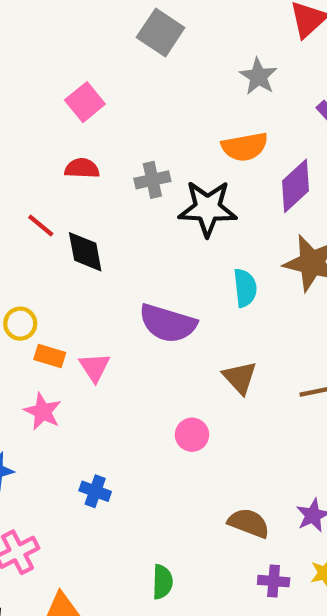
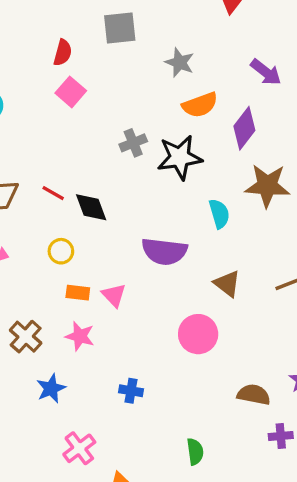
gray square: (161, 33) -> (120, 28), turned -30
gray star: (258, 76) -> (180, 62), moved
red semicircle: (82, 168) -> (63, 53), moved, turned 112
yellow circle: (20, 324) -> (61, 251), moved
pink circle: (192, 435) -> (198, 334), size x1.5

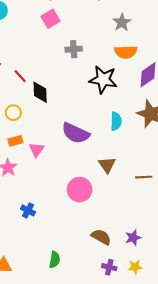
gray cross: (133, 143) -> (74, 49), moved
orange rectangle: (78, 293) -> (15, 141), turned -40

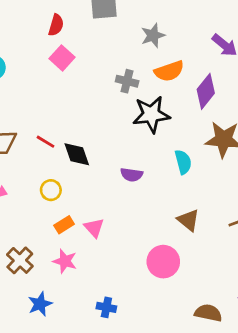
gray star: (122, 22) -> (153, 35), turned 30
gray cross: (74, 49) -> (127, 81), moved, turned 35
purple semicircle: (76, 133) -> (132, 175), moved, size x0.6

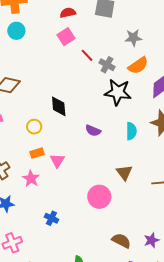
red semicircle: (56, 25) -> (68, 13), turned -133
orange semicircle: (169, 71) -> (138, 65), turned -30
red line: (46, 142) -> (87, 55), moved

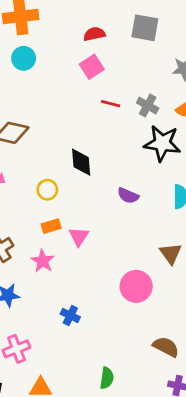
red line: (87, 55) -> (111, 104), moved, turned -32

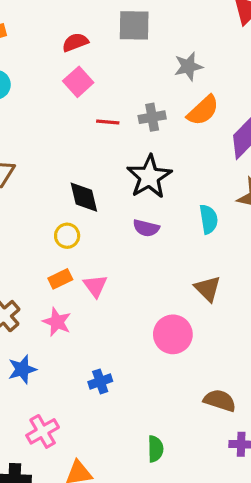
gray cross: (148, 106) -> (152, 117), turned -30
black star: (162, 143) -> (149, 177), moved, turned -30
yellow circle: (47, 190) -> (67, 236), moved
blue cross: (70, 316) -> (100, 381), turned -36

